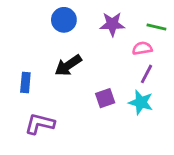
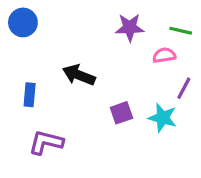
blue circle: (64, 20) -> (23, 22), moved
black arrow: (68, 65) -> (79, 75), turned 56
purple line: (146, 74) -> (184, 88), moved

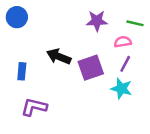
purple line: (184, 88) -> (125, 64), moved
purple square: (121, 113) -> (91, 68), moved, size x1.5

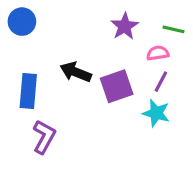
purple star: (97, 21) -> (125, 26), turned -30
blue rectangle: (22, 71) -> (28, 91), size x1.5
purple L-shape: (34, 107) -> (44, 137), turned 105

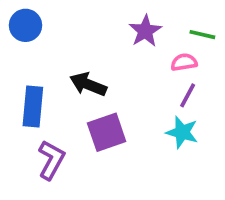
purple square: (117, 86) -> (107, 132), moved

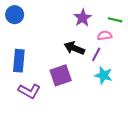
black arrow: (88, 84) -> (74, 48), moved
purple line: (188, 95) -> (96, 54), moved
purple L-shape: (51, 160) -> (29, 91), turned 90

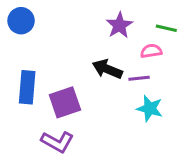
purple line: (96, 54) -> (139, 78), turned 56
purple square: (61, 75) -> (65, 102), moved
purple L-shape: (29, 91) -> (57, 142), moved

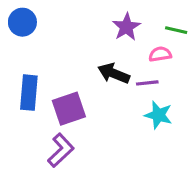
purple L-shape: (57, 142) -> (61, 150), turned -72

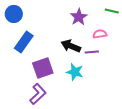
green line: (176, 30) -> (112, 11), moved
blue rectangle: (29, 93) -> (24, 42), moved, turned 30
cyan star: (158, 115) -> (75, 72), moved

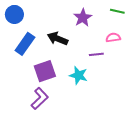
pink semicircle: (100, 34) -> (113, 38), moved
black arrow: (71, 46) -> (57, 39), moved

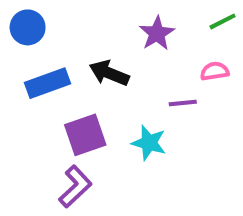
green line: (117, 11) -> (223, 21), turned -40
blue rectangle: (25, 44) -> (47, 83), turned 35

